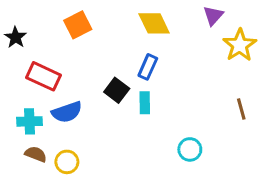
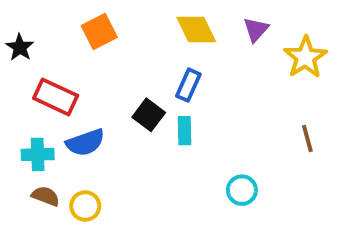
purple triangle: (213, 16) -> (256, 30), moved

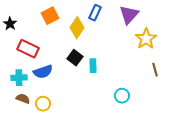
yellow diamond: (196, 30) -> (77, 28), moved, turned 60
purple triangle: (256, 30) -> (129, 15), size x1.5
yellow star: (305, 57) -> (146, 39), moved
blue rectangle: (188, 85) -> (95, 13), moved

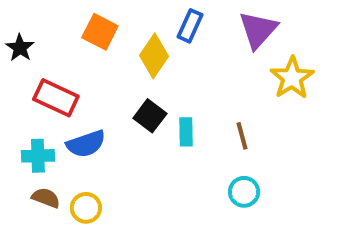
orange square: (50, 16) -> (100, 32), turned -36
brown line: (155, 70) -> (242, 136), moved

